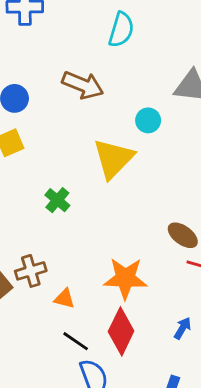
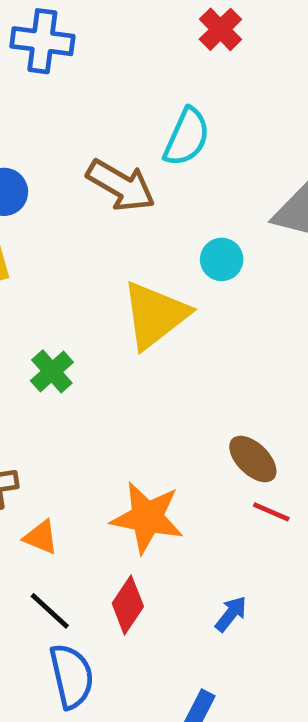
cyan semicircle: (121, 30) -> (187, 137), moved
red diamond: (121, 331) -> (128, 605), size x0.7

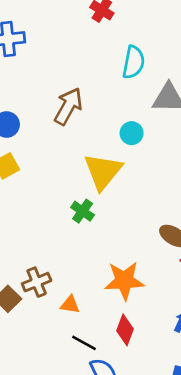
cyan semicircle: (187, 137) -> (134, 62), moved
brown arrow: (121, 185) -> (68, 106), turned -78
green cross: (52, 371) -> (83, 211), moved

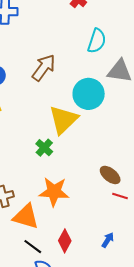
cyan circle: (132, 133) -> (89, 94), size x1.8
orange star: (124, 281) -> (54, 192), moved
orange triangle: (70, 305) -> (26, 217), size x1.8

